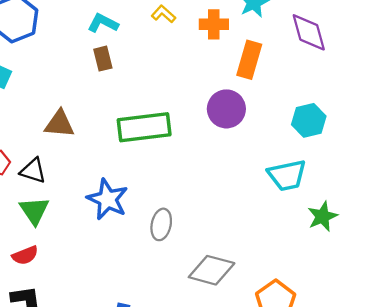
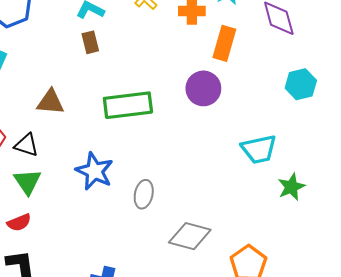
cyan hexagon: (309, 120) -> (301, 84), moved

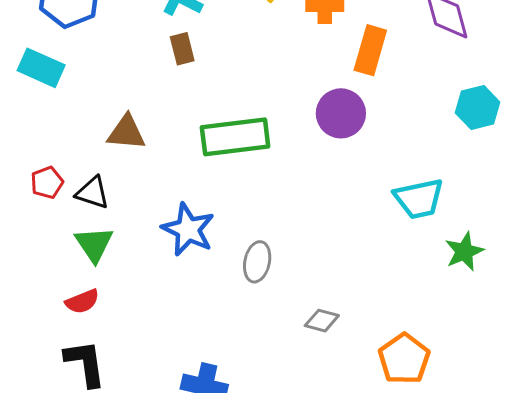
gray diamond: (190, 236) -> (322, 321), size x0.6

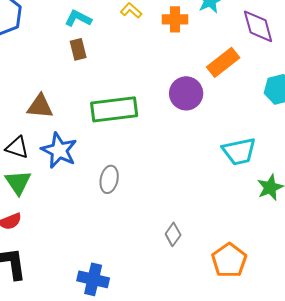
orange rectangle: (370, 50) -> (223, 62), moved, turned 36
blue star: (188, 229) -> (59, 150), moved
gray ellipse: (257, 262) -> (109, 179), moved
gray diamond: (322, 321) -> (173, 234), turned -70

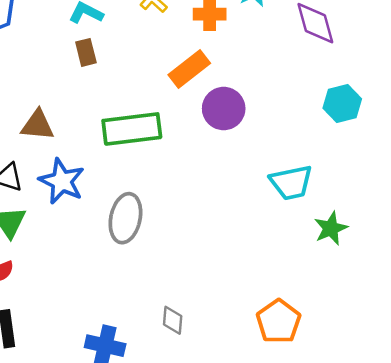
orange rectangle: (223, 62) -> (189, 69), moved
gray ellipse: (109, 179) -> (125, 218), size x1.4
gray diamond: (173, 234) -> (173, 320), moved, turned -30

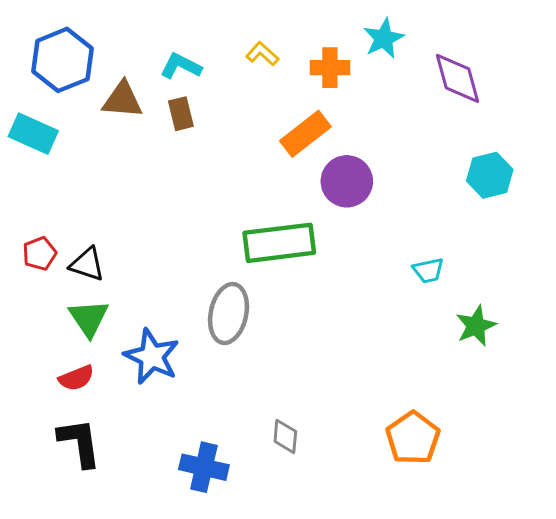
brown triangle: (38, 125) -> (122, 100), moved
green rectangle: (132, 129) -> (279, 243), moved
blue star: (62, 181) -> (152, 357), moved
cyan trapezoid: (291, 182) -> (428, 270), size x0.6

